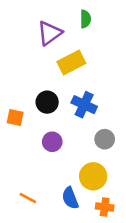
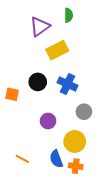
purple circle: (52, 142) -> (48, 121), moved
orange cross: (105, 207) -> (76, 166), moved

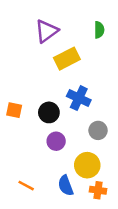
green semicircle: (69, 15) -> (99, 30), moved
black circle: (38, 82) -> (49, 112), moved
orange cross: (76, 166) -> (98, 190), moved

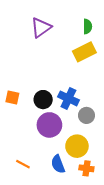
yellow rectangle: (67, 59) -> (84, 52), moved
blue cross: (79, 98) -> (68, 98), moved
purple circle: (56, 141) -> (49, 125), size x1.5

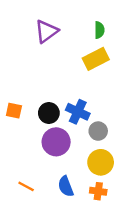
yellow circle: (77, 146) -> (101, 162), moved

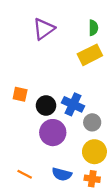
orange square: (14, 111) -> (20, 94), moved
blue semicircle: (66, 186) -> (62, 174), turned -54

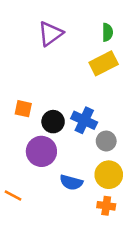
purple circle: (53, 133) -> (41, 151), moved
orange line: (25, 174) -> (13, 195), moved
blue semicircle: (62, 174) -> (71, 182), moved

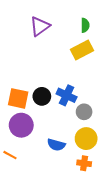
orange square: (23, 109) -> (18, 98), moved, size x1.5
purple circle: (41, 151) -> (21, 125), moved

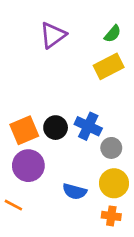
green semicircle: (85, 25) -> (113, 34), turned 40
orange square: (18, 98) -> (24, 130), turned -35

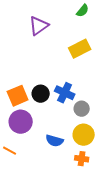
green semicircle: (113, 34) -> (83, 11), moved

